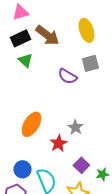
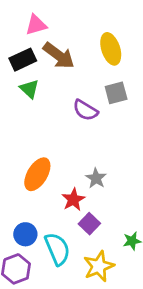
pink triangle: (20, 12) -> (36, 25), moved
purple square: (81, 165) -> (89, 224), moved

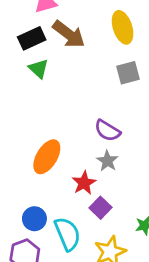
purple semicircle: (85, 110) -> (107, 131), moved

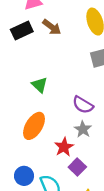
brown arrow: (69, 34) -> (52, 27), size x0.7
green triangle: (39, 69) -> (40, 85), moved

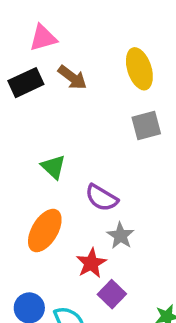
purple semicircle: (83, 105) -> (102, 198), moved

